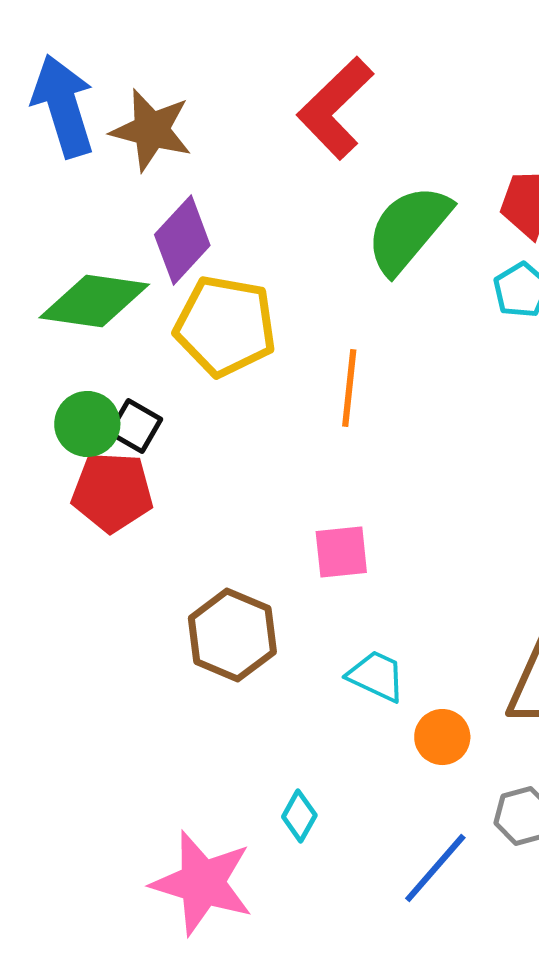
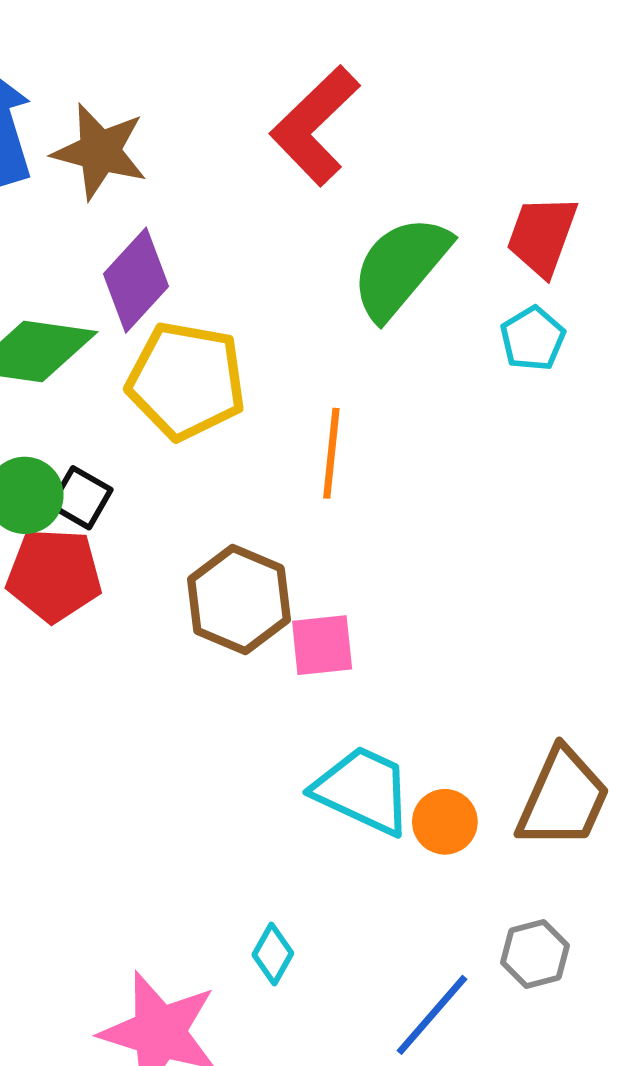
brown hexagon: (232, 635) -> (239, 600), moved
cyan trapezoid: (376, 676) -> (363, 790), size x1.5
orange circle: (442, 737) -> (445, 822), moved

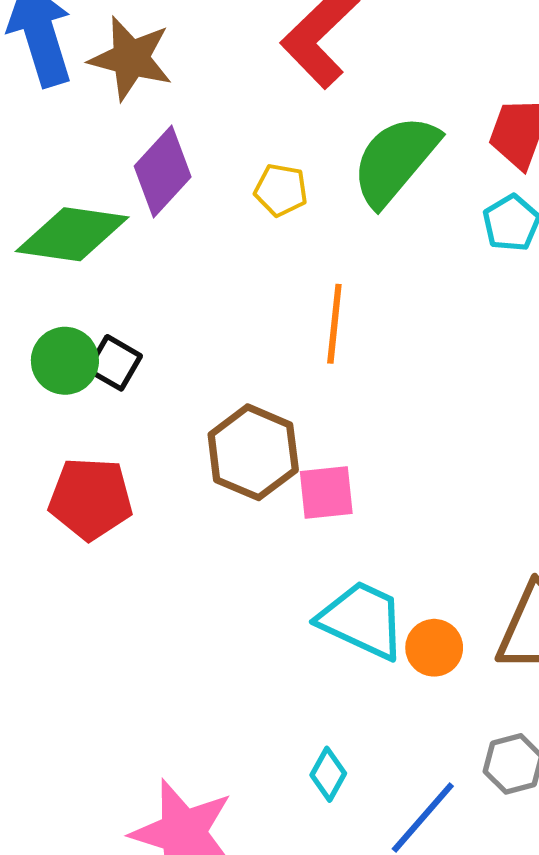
yellow pentagon: (186, 381) -> (281, 190), moved, size x0.5
red pentagon: (54, 575) -> (91, 499), moved
cyan diamond: (273, 954) -> (328, 774), moved

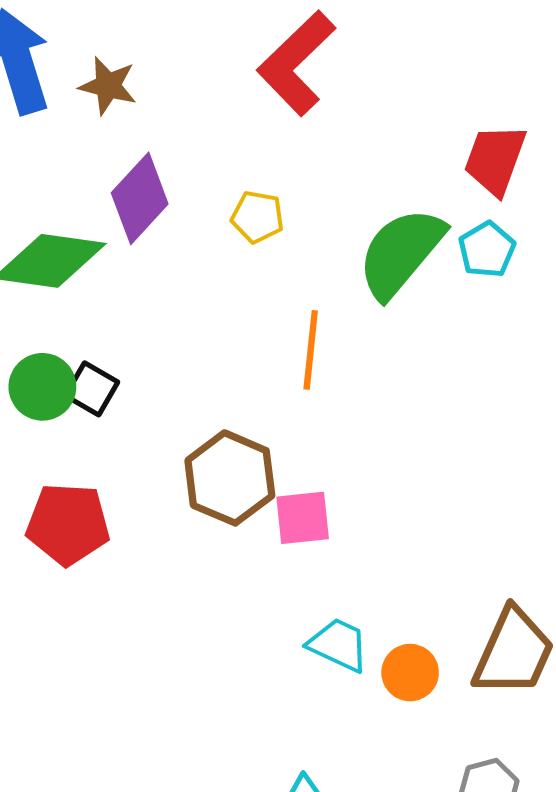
brown star: (131, 58) -> (108, 86), size x0.7
green semicircle: (395, 160) -> (401, 253), moved
cyan trapezoid: (362, 620) -> (338, 645), size x0.7

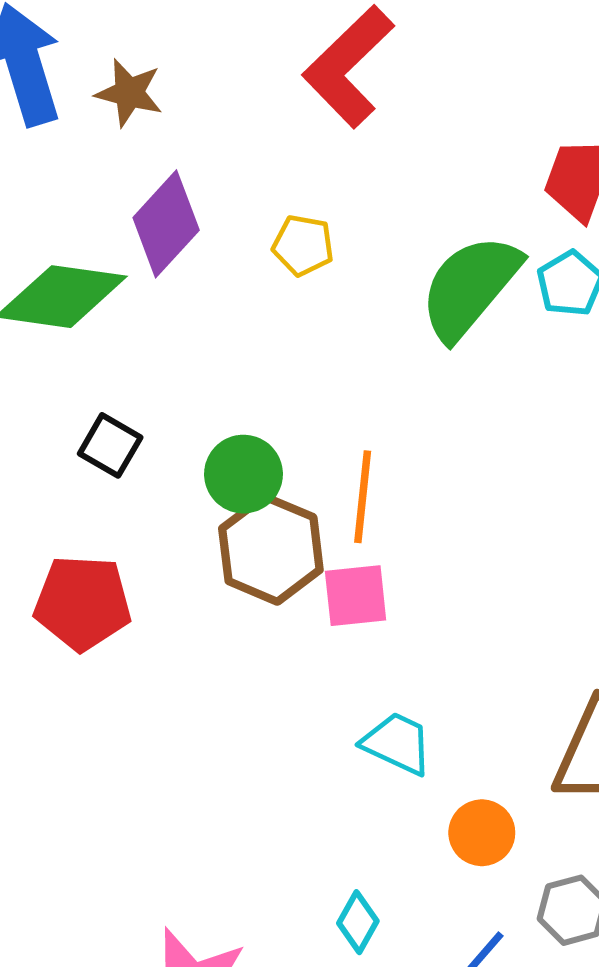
orange line: (311, 350) -> (363, 497), moved
green circle: (42, 387) -> (243, 474), moved
orange circle: (410, 673) -> (482, 833), moved

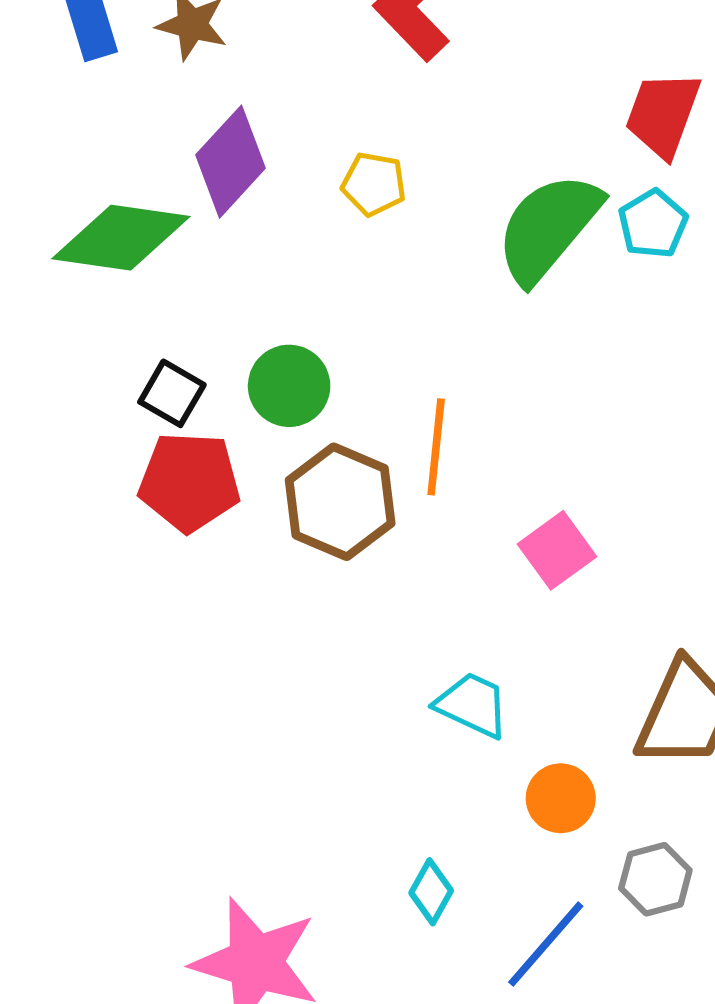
green circle: (243, 474) -> (289, 386), moved
pink square: (356, 596) -> (557, 550), moved, turned -30
red pentagon: (83, 603) -> (189, 482), moved

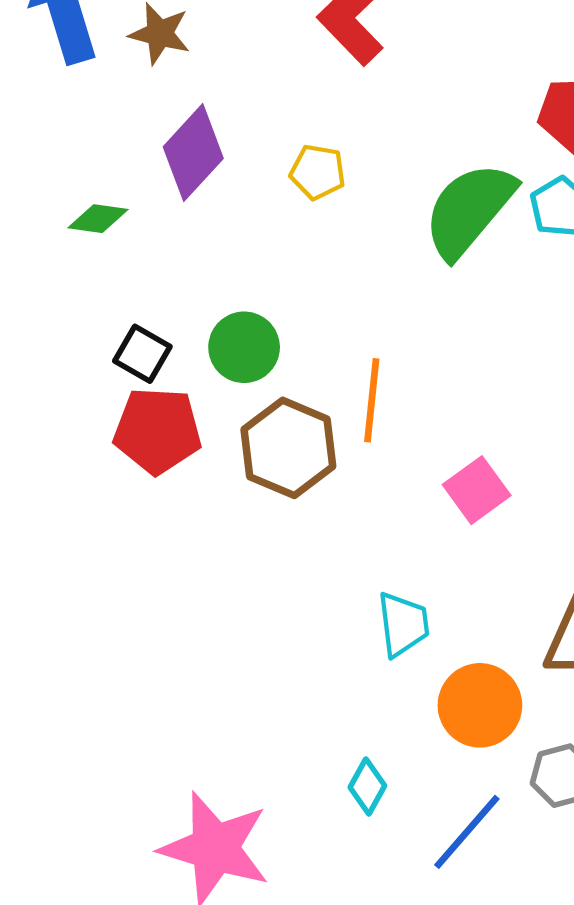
green diamond: (121, 238) -> (98, 219), size x0.5
cyan trapezoid: (472, 705) -> (403, 624), turned 58
orange circle: (561, 798) -> (480, 705), size x1.4

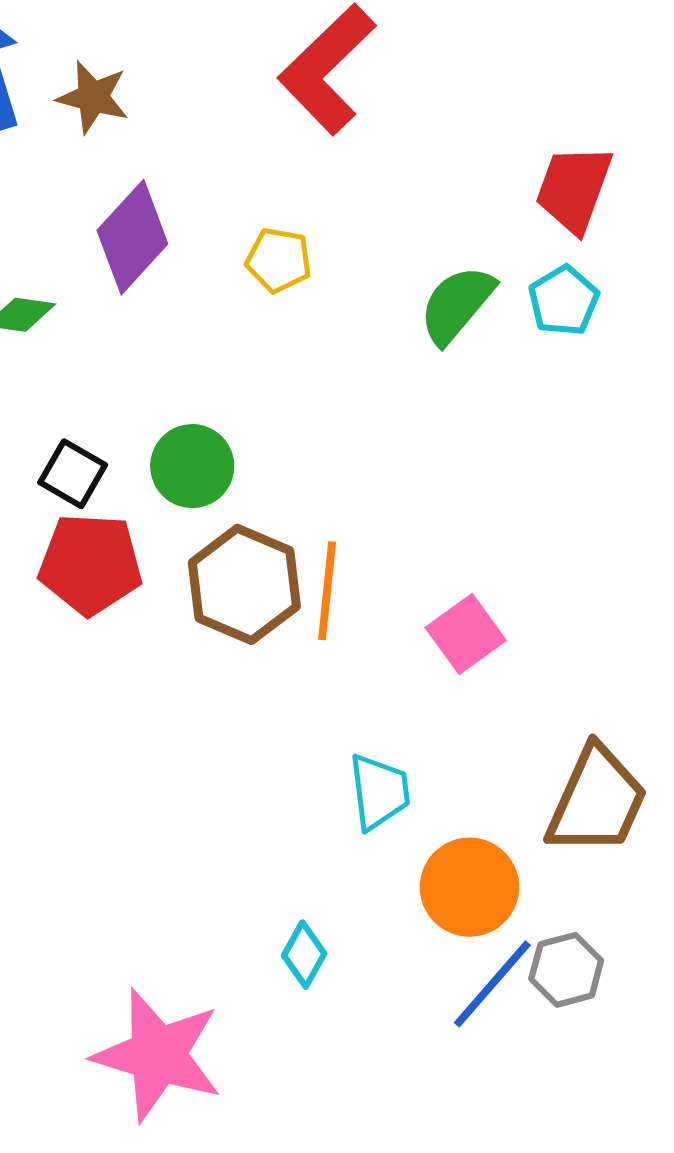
green semicircle: (469, 210) -> (457, 305), size x0.7
orange line: (372, 400) -> (327, 591), moved
cyan diamond: (367, 786) -> (304, 955), moved
blue line: (467, 832) -> (492, 984), moved

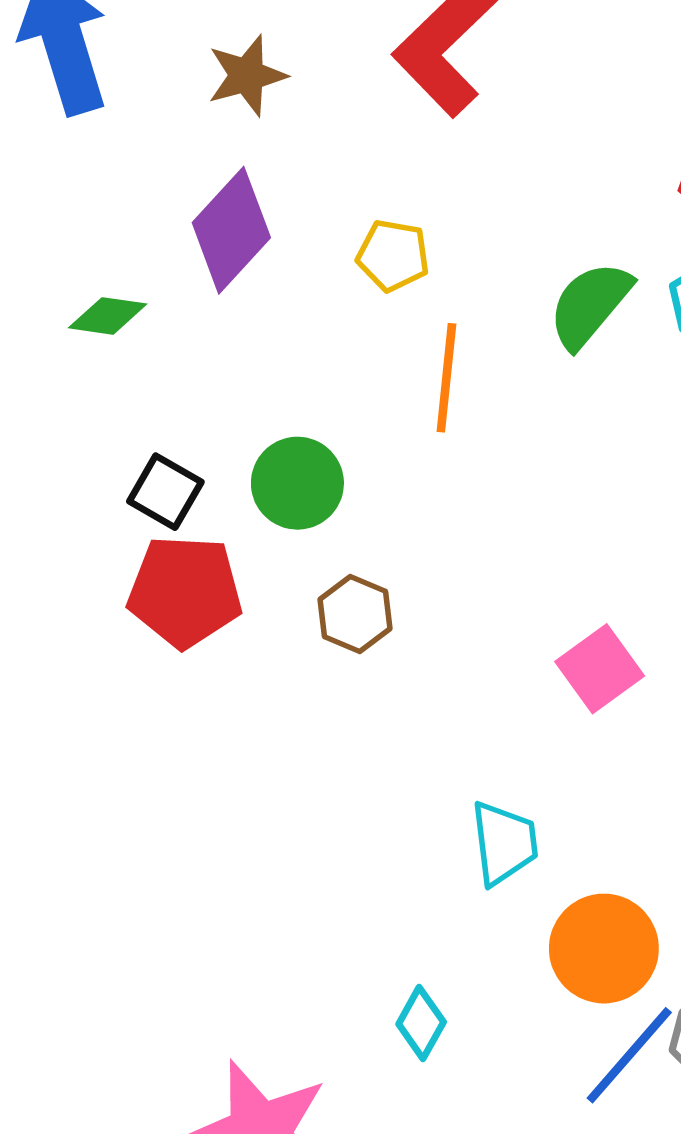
brown star: (93, 97) -> (247, 76), moved, turned -30
brown hexagon: (244, 584) -> (355, 614), size x0.6
orange line: (327, 591) -> (446, 378), moved

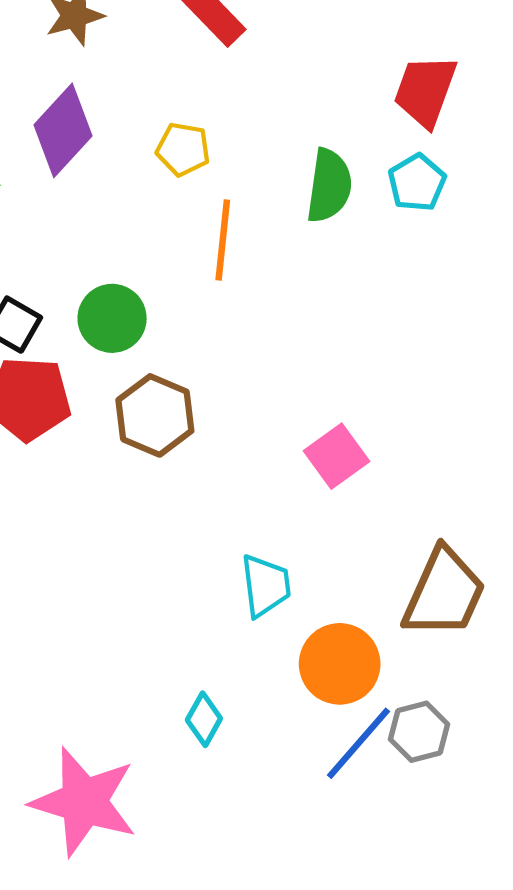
green semicircle: (590, 305) -> (329, 186), turned 148
brown hexagon: (355, 614) -> (155, 415), size x1.4

